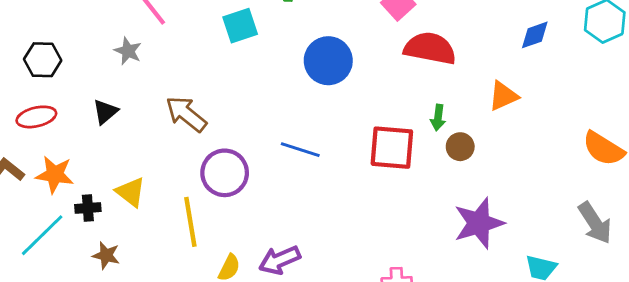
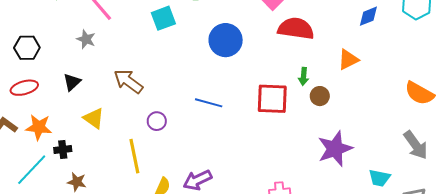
purple circle: (225, 173) -> (157, 121), size x0.6
yellow triangle: (131, 192) -> (94, 118), moved

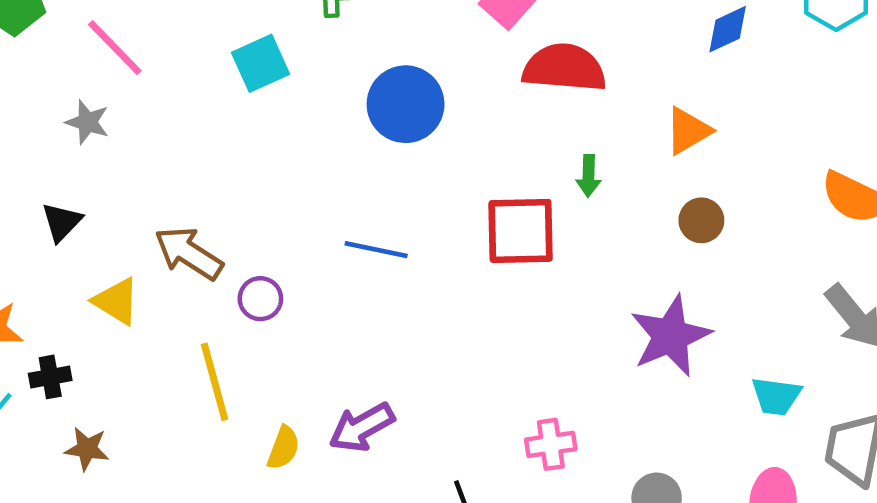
brown arrow: (128, 81) -> (189, 253), moved
brown circle: (320, 96) -> (701, 220), moved

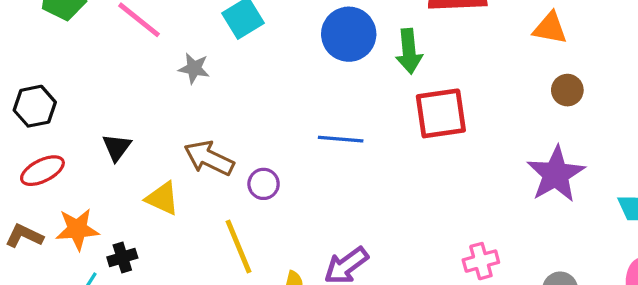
gray star: (87, 122) -> (194, 68), moved
orange triangle: (688, 131) -> (550, 28), turned 48
green arrow: (588, 176) -> (409, 51), moved, size x1.5

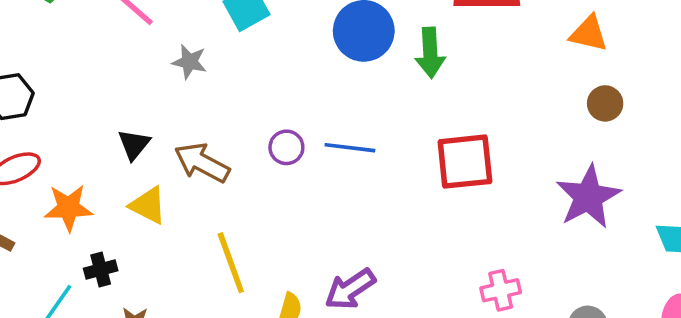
red square: (441, 113) -> (465, 162), moved
black triangle: (117, 147) -> (134, 144), moved
purple circle: (264, 184) -> (286, 147), moved
orange star: (77, 229) -> (68, 208), moved

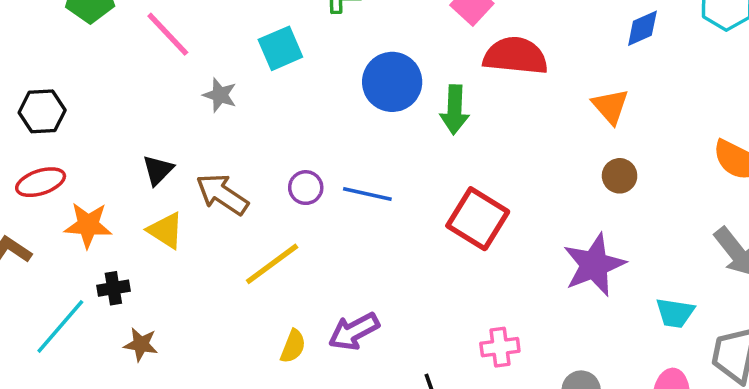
orange triangle: (589, 34) -> (610, 106), turned 30
red square: (465, 162) -> (478, 219), turned 32
yellow line: (231, 263) -> (272, 264), moved, turned 68

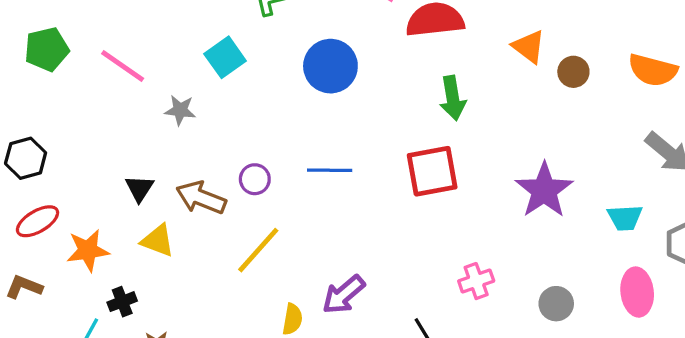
green arrow: (455, 110) -> (453, 98), moved
brown circle: (620, 176) -> (573, 72), moved
purple circle: (306, 188) -> (255, 179), moved
red square: (478, 219) -> (432, 171), turned -30

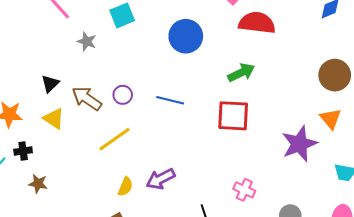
orange triangle: (529, 47) -> (331, 119), moved
brown circle: (573, 72) -> (335, 75), size x1.6
green arrow: (453, 98) -> (241, 73), moved, turned -120
pink cross: (476, 281) -> (244, 190), turned 30

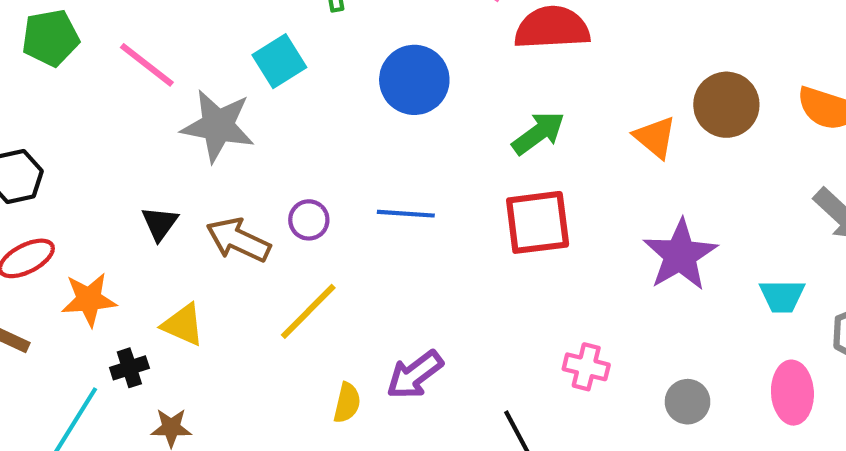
gray star: (87, 41) -> (218, 126), size x1.8
yellow triangle: (54, 119) -> (183, 325), moved
orange triangle: (331, 119) -> (655, 137), moved

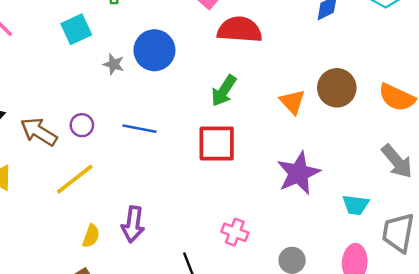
gray star: (218, 126) -> (114, 64), moved, size x0.5
green arrow: (538, 133) -> (224, 91), turned 152
purple arrow: (415, 375) -> (133, 224), turned -52

